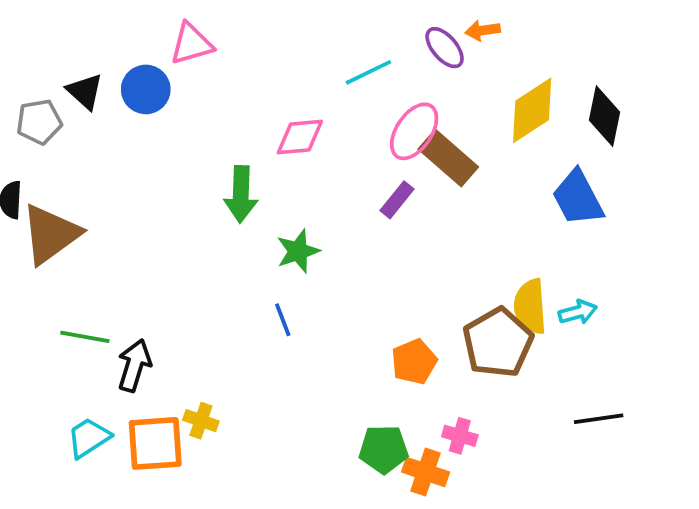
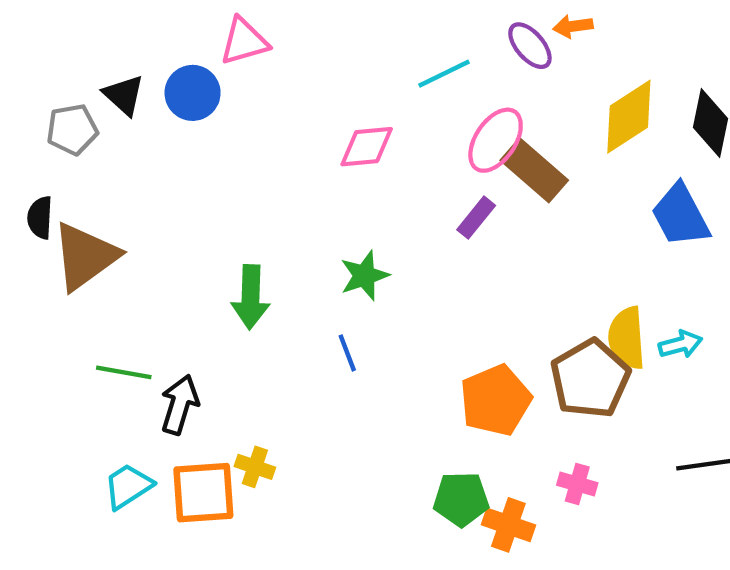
green arrow: (241, 194) -> (251, 297), moved
orange pentagon: (414, 362) -> (496, 400), size x1.4
pink cross: (460, 436) -> (577, 484), moved

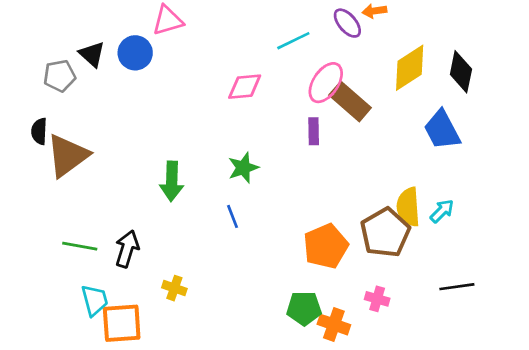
purple rectangle: (476, 218) -> (314, 131), turned -40
cyan arrow: (680, 344) -> (442, 211), turned -30
green line: (124, 372) -> (80, 246), moved
cyan trapezoid: (128, 486) -> (95, 300), turned 108
orange square: (203, 493) -> (122, 323), moved

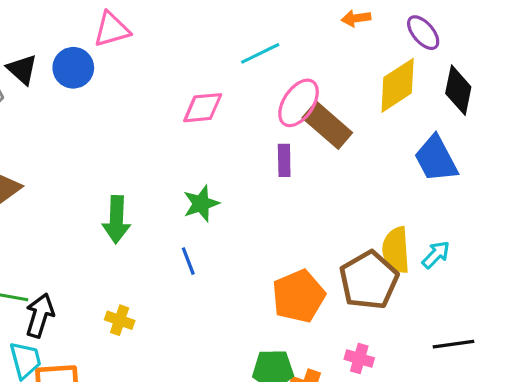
purple ellipse: (347, 23) -> (423, 33), moved
black arrow: (127, 249) -> (40, 315), moved
yellow cross: (174, 288) -> (120, 320), moved

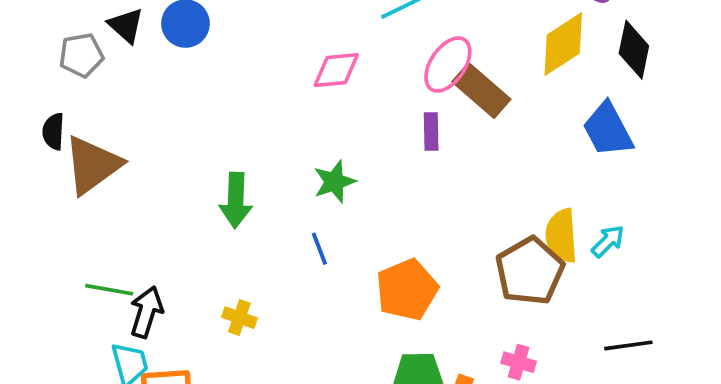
orange pentagon: (299, 296) -> (407, 290), moved

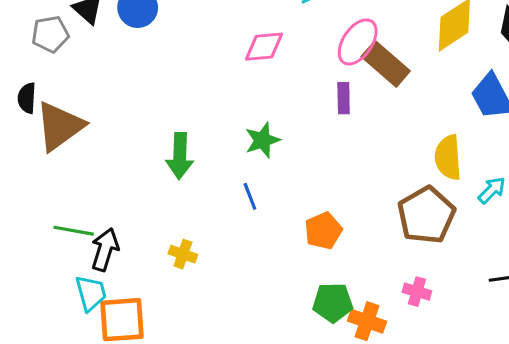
yellow semicircle: (561, 236) -> (448, 157), moved
orange pentagon: (407, 290) -> (323, 231), size x0.7

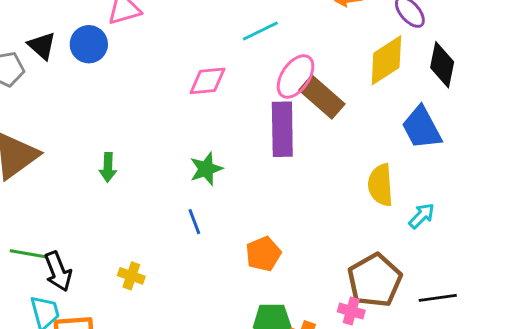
purple rectangle: (344, 98) -> (282, 129), size x1.8
green arrow: (180, 156) -> (108, 167), moved, size x0.7
brown pentagon: (426, 215) -> (375, 280), moved
black arrow: (105, 249) -> (58, 271), turned 141

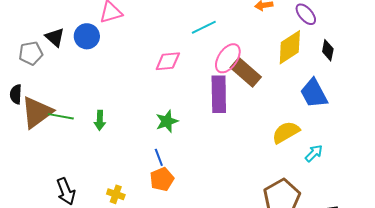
black diamond: (442, 65) -> (328, 50), size x0.7
yellow semicircle: (381, 185) -> (286, 132), turned 64
green line: (29, 254) -> (61, 116), moved
orange pentagon: (263, 254) -> (162, 179), moved

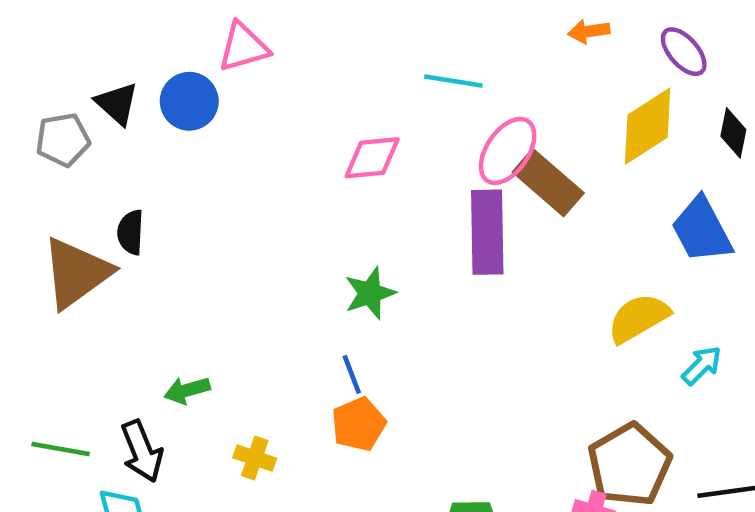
cyan line: (204, 27) -> (453, 81), turned 35
black semicircle: (16, 94) -> (131, 232), moved
green line: (61, 116) -> (61, 449), moved
green arrow: (100, 120) -> (187, 390), moved, turned 72

